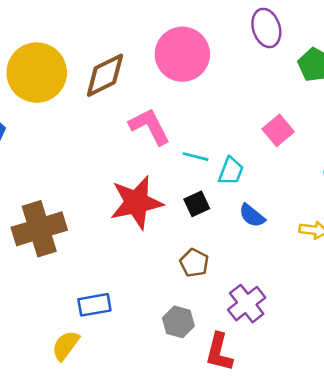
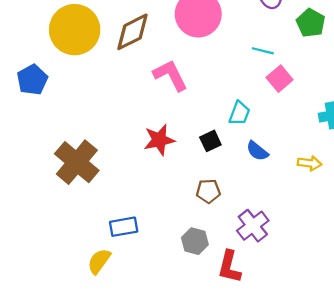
cyan line: (195, 157) -> (263, 51), moved
red star: (136, 203) -> (159, 140), size x0.7
brown cross: (39, 229) -> (77, 162), turned -33
brown pentagon: (194, 263) -> (208, 191), turned -30

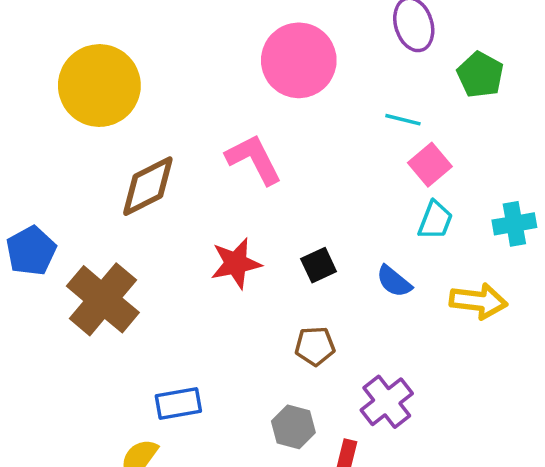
brown diamond: (133, 32) -> (148, 186), moved
blue pentagon: (32, 80) -> (31, 251), moved
cyan trapezoid: (239, 113) -> (435, 220), moved
yellow arrow: (310, 163) -> (478, 301), size x1.4

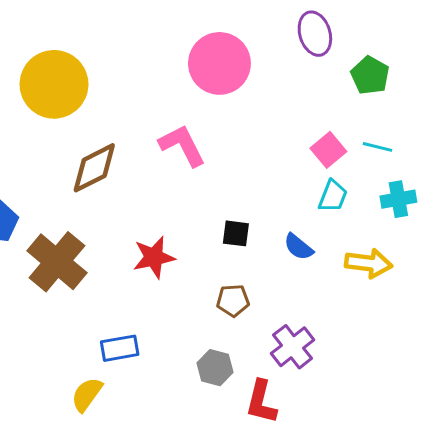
cyan line: (403, 120) -> (378, 147), moved
red star: (236, 263) -> (154, 257), moved
black square: (319, 265) -> (236, 233), turned 32

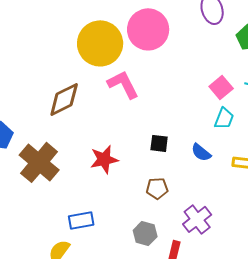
yellow circle: (54, 84) -> (100, 43), moved

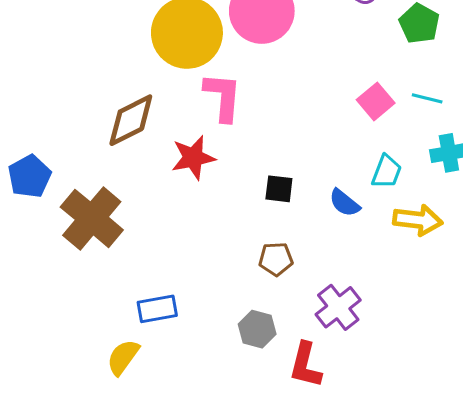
pink L-shape: (123, 84) -> (223, 97), turned 32
cyan trapezoid: (224, 118) -> (387, 172), moved
red star: (104, 159) -> (193, 158), moved

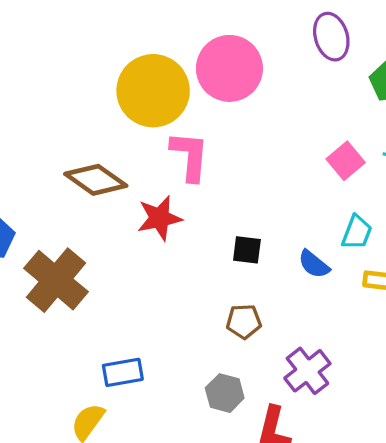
brown diamond: (131, 120) -> (96, 180), turned 62

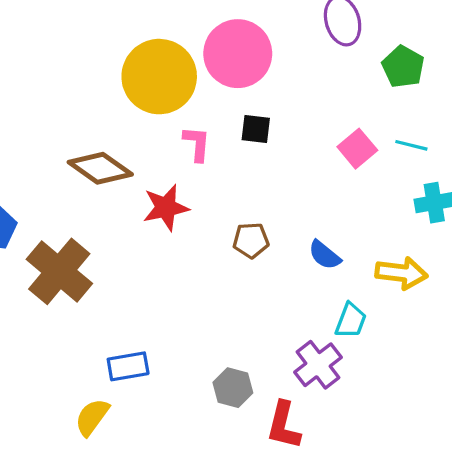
pink L-shape: (190, 156) -> (197, 144), size x0.7
cyan trapezoid: (357, 232) -> (351, 321), moved
black square: (247, 250) -> (256, 129), moved
brown pentagon: (244, 321) -> (251, 240), moved

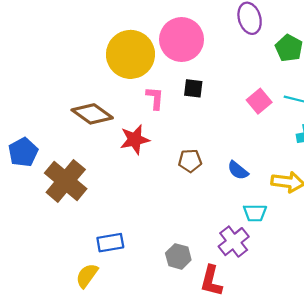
cyan trapezoid: (351, 321) -> (255, 213), turned 70

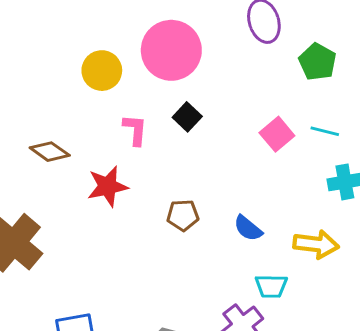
yellow circle: (130, 54) -> (102, 71), size x0.6
black square: (193, 88) -> (187, 117), turned 36
brown diamond: (92, 114) -> (50, 152), size x0.7

